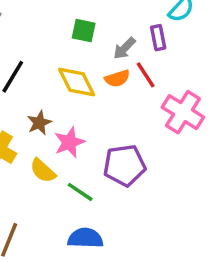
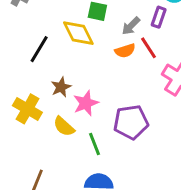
purple rectangle: (158, 38) -> (159, 17), turned 30
yellow diamond: (77, 82) -> (78, 33), moved
green line: (80, 192) -> (94, 144), turned 35

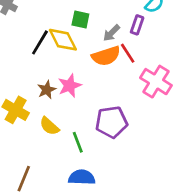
black line: (39, 49) -> (40, 42), moved
orange semicircle: (125, 51) -> (106, 56), size x1.5
pink star: (86, 103) -> (70, 86), moved

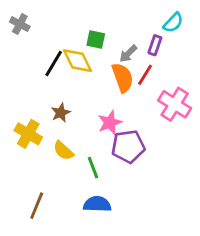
red line: (128, 53) -> (145, 75), turned 65
orange semicircle: (106, 56) -> (123, 78), turned -92
pink star: (70, 86) -> (110, 123), moved

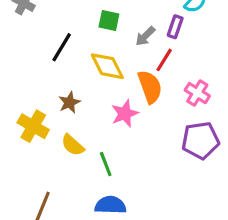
yellow diamond: (78, 61) -> (107, 66), moved
orange semicircle: (123, 78) -> (150, 87), moved
pink cross: (175, 104) -> (197, 93), size x0.7
purple pentagon: (128, 146) -> (200, 140), moved

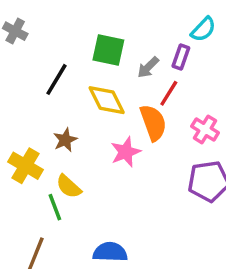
green square: (109, 20) -> (108, 50), size x1.4
green line: (106, 164) -> (55, 207), moved

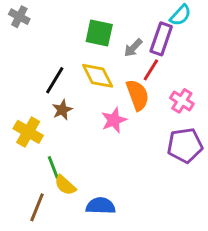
purple rectangle: (181, 57) -> (161, 39), size x1.5
black line: (57, 79) -> (55, 80), moved
yellow semicircle: (69, 186) -> (65, 185), moved

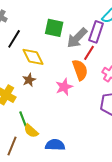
gray arrow: (133, 48) -> (77, 38), size x1.6
yellow diamond: (98, 76) -> (33, 57), moved
black line: (55, 80) -> (14, 39), moved

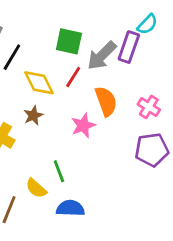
red line: (89, 53) -> (73, 77), moved
green line: (23, 119) -> (59, 171), moved

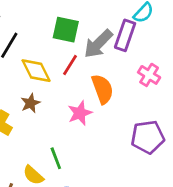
pink cross: (149, 107) -> (149, 75), moved

